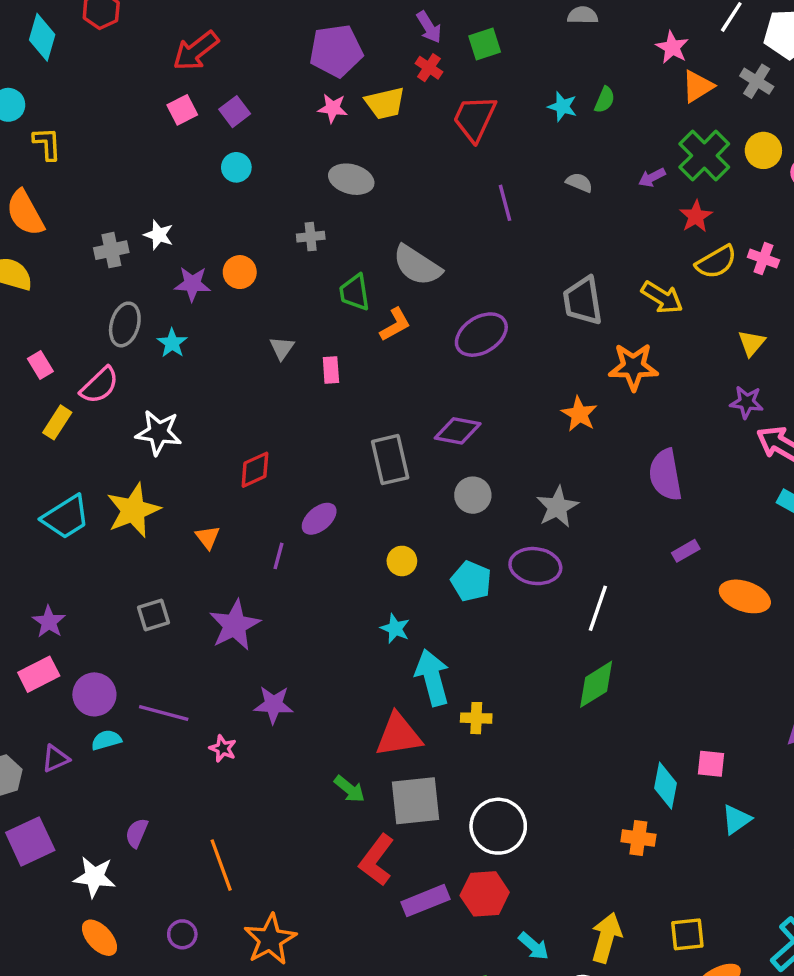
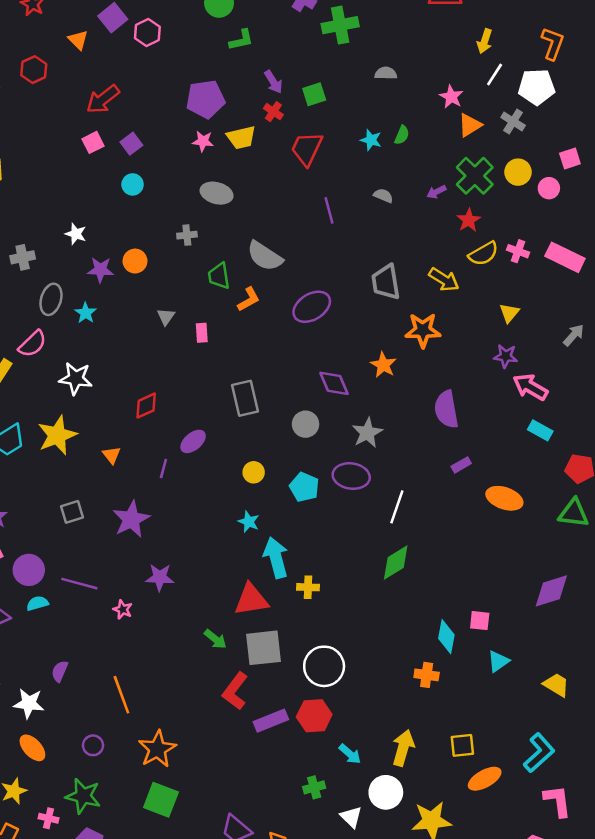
gray cross: (111, 250) -> (23, 257), moved
purple diamond: (458, 431) -> (334, 383), moved, turned 56

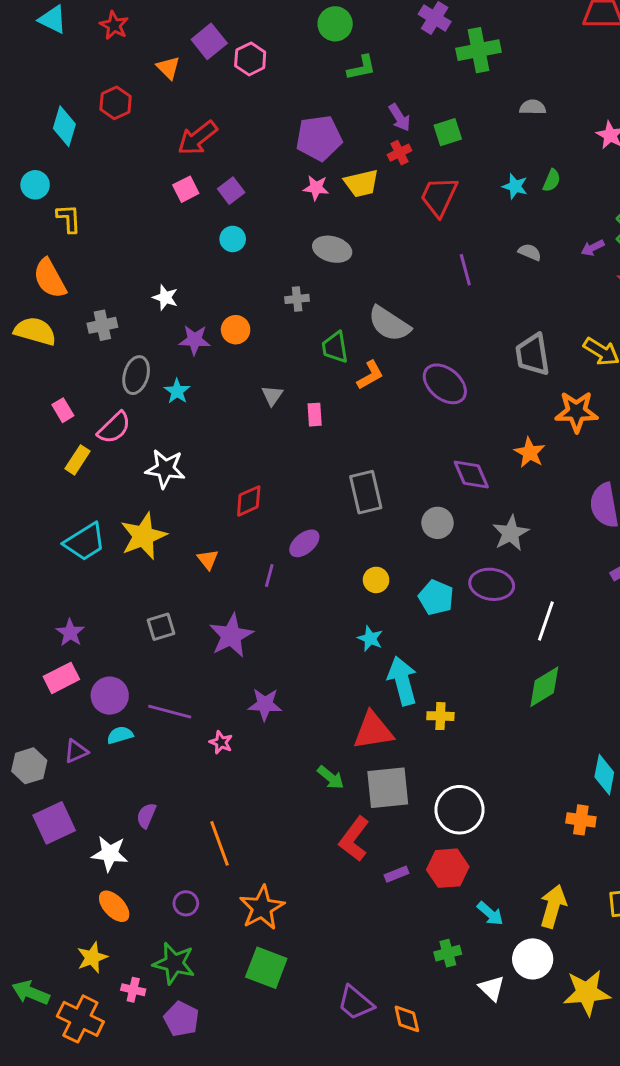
red cross: (273, 112) -> (399, 153), turned 30
purple ellipse: (312, 307) -> (445, 384), turned 72
purple rectangle: (271, 721) -> (397, 874), size x0.6

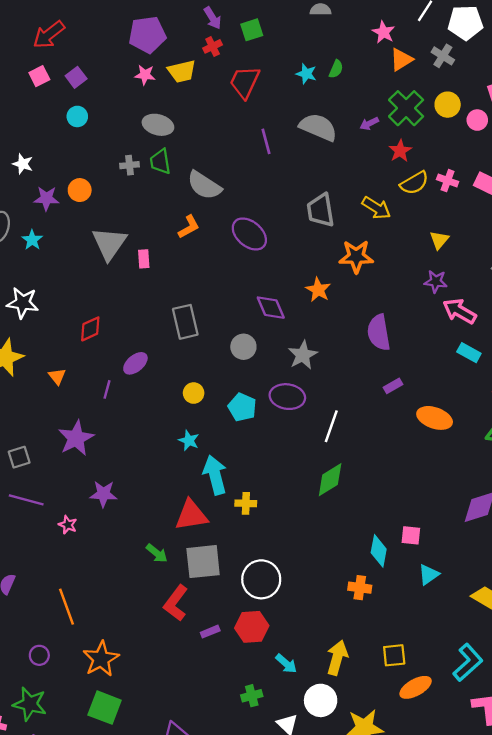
gray semicircle: (530, 252) -> (318, 127), size x2.0
green trapezoid: (335, 347) -> (160, 162), moved
gray triangle: (272, 396) -> (109, 243), size x2.0
gray square: (161, 627) -> (19, 457), moved

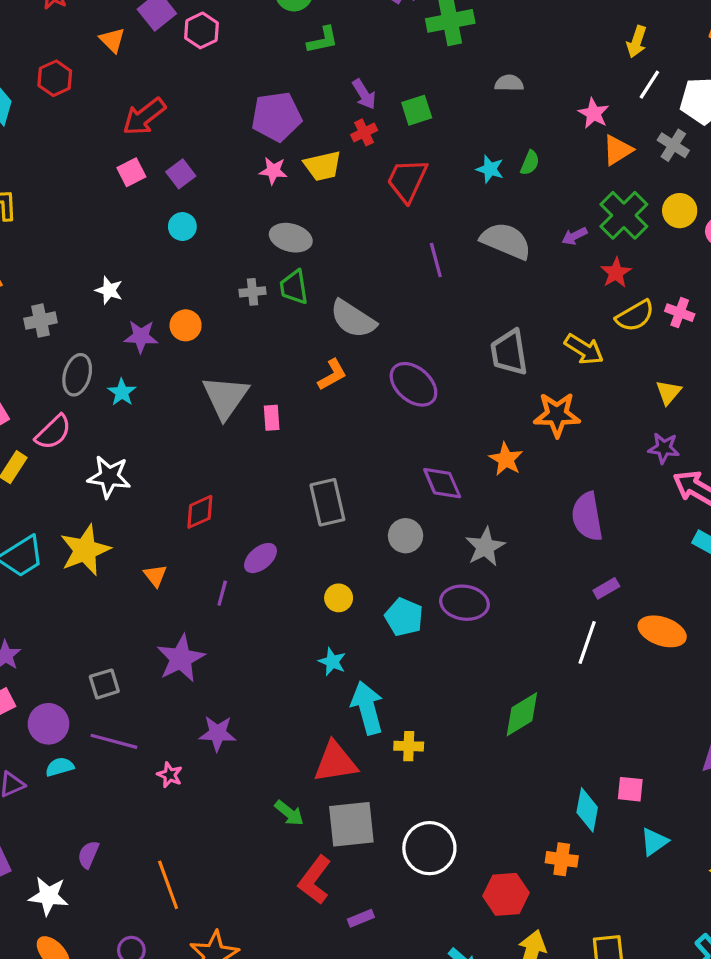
white line: (331, 426) -> (587, 643), moved
red hexagon: (252, 627) -> (506, 894), moved

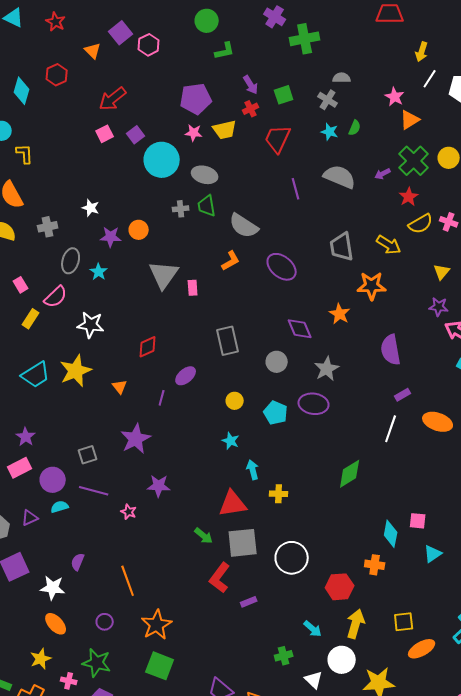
gray cross: (673, 145) -> (328, 100), moved
cyan circle: (182, 227) -> (162, 160), moved, size x2.0
cyan arrow: (367, 708) -> (253, 470), size x0.6

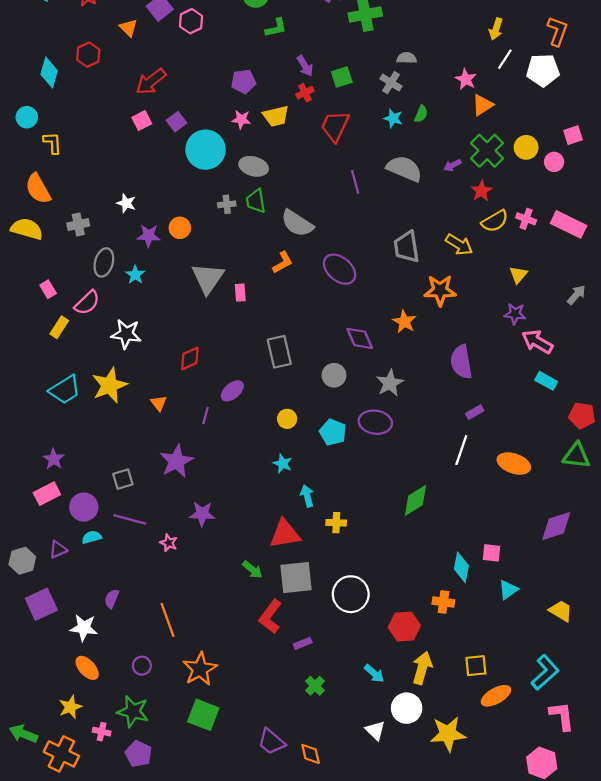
purple pentagon: (196, 99) -> (244, 81), size x0.7
orange ellipse: (438, 422) -> (514, 463), moved
green cross: (284, 656) -> (315, 686), moved, turned -30

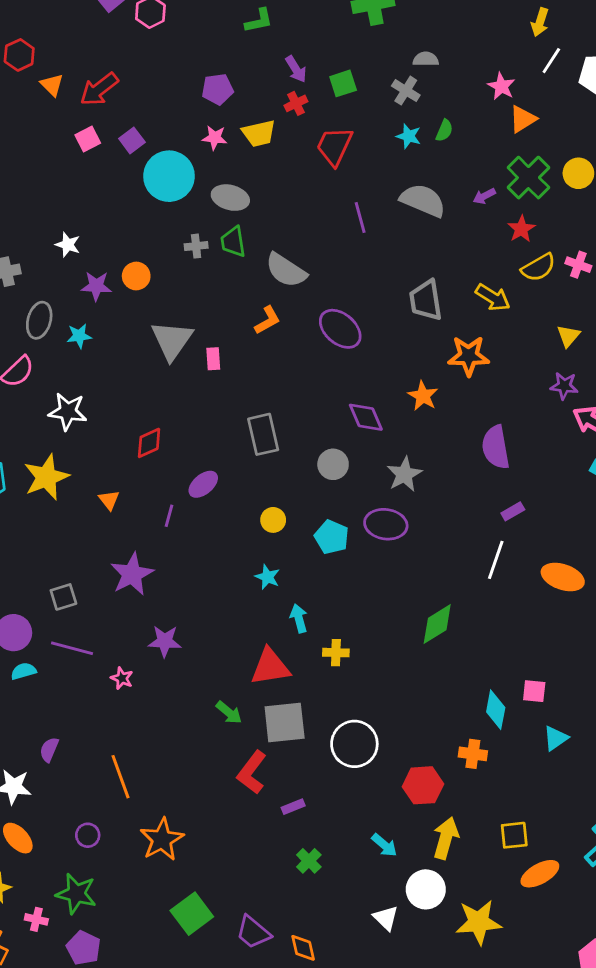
orange triangle: (128, 28) -> (52, 85), moved
cyan star: (135, 275) -> (79, 336), turned 30
green square: (203, 715) -> (192, 914), moved, turned 32

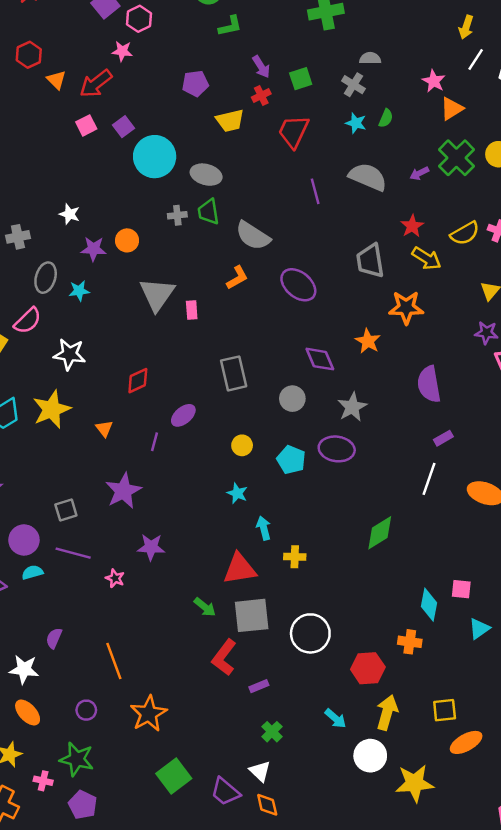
pink star: (215, 138) -> (122, 51), moved
red star: (521, 229) -> (412, 226), moved
white triangle: (386, 918) -> (260, 771), moved

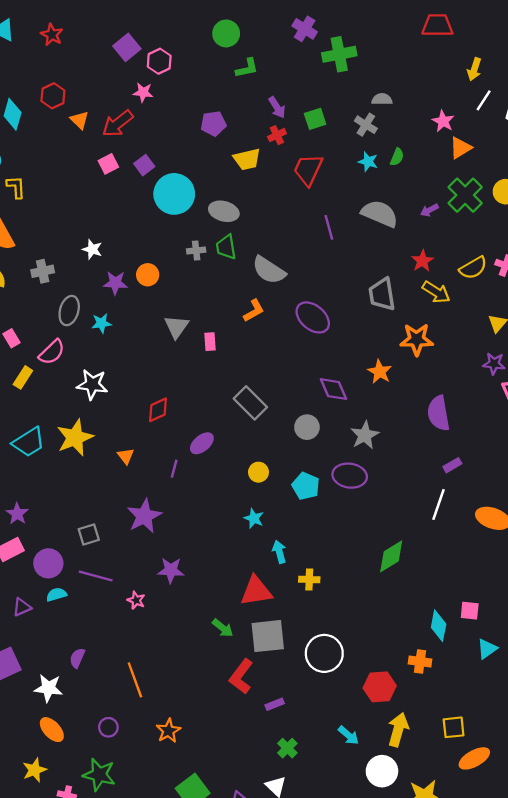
gray triangle: (157, 294) -> (177, 327), size x0.7
gray rectangle: (234, 373) -> (250, 403), turned -32
orange star: (149, 714) -> (168, 731), size x0.7

